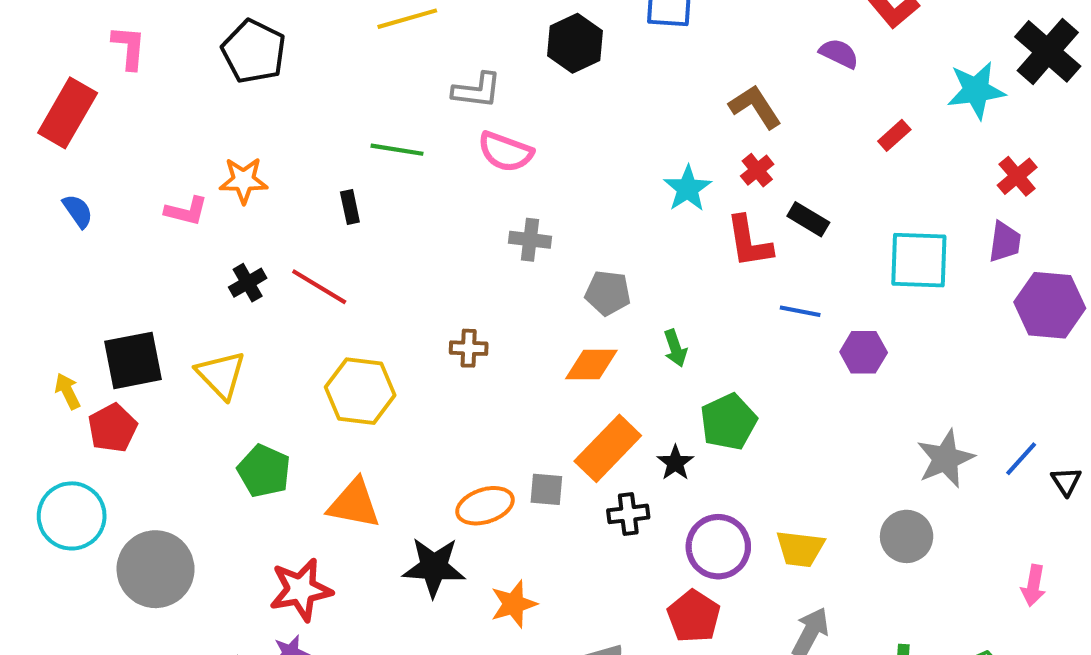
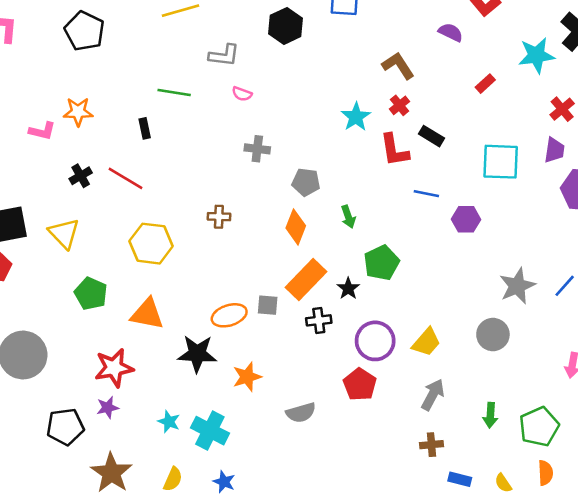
pink semicircle: (505, 152) -> (242, 94), size x0.6
orange diamond: (591, 365) -> (296, 227), turned -68
yellow trapezoid: (800, 549) -> (426, 342), turned -56

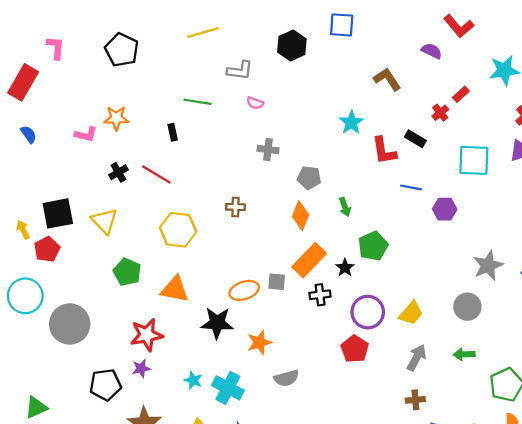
red cross: (399, 105) -> (440, 113), moved
gray semicircle: (301, 413) -> (286, 378), moved
green arrow: (490, 415) -> (464, 354), moved, turned 84

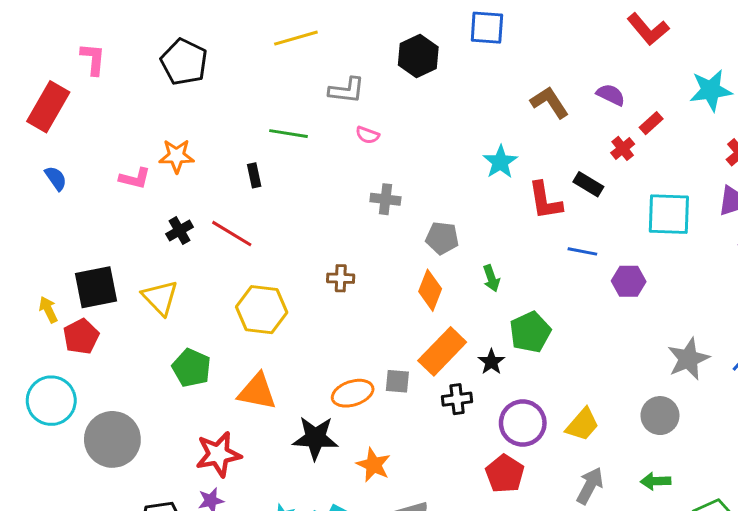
purple semicircle: (432, 51) -> (611, 95), moved
orange star: (259, 342) -> (374, 465), turned -30

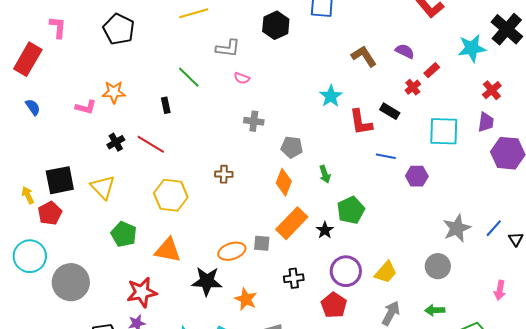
green line: (288, 134) -> (189, 77), turned 35
black cross: (457, 399) -> (294, 278), moved

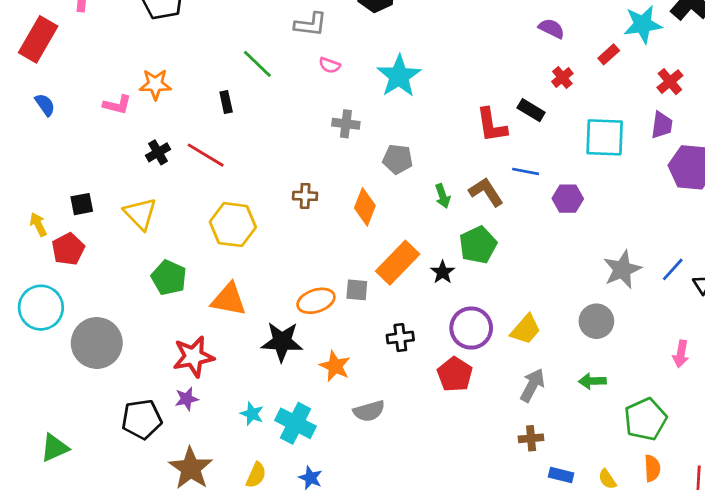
brown L-shape: (364, 56) -> (486, 192), moved
red rectangle: (432, 70) -> (609, 54), moved
cyan star: (331, 96) -> (399, 76), moved, size x1.4
black square: (60, 180) -> (82, 204), size x0.6
orange diamond: (284, 182) -> (365, 207), moved

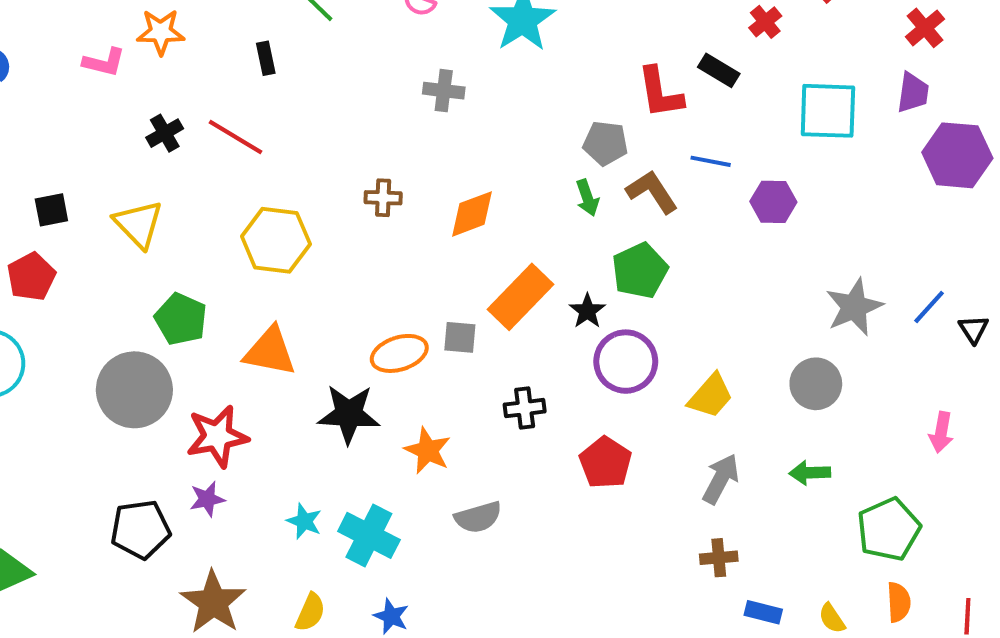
gray pentagon: (398, 159) -> (606, 143), moved
orange diamond: (365, 207) -> (472, 214), turned 48
purple circle: (471, 328) -> (626, 362), moved
gray circle: (97, 343) -> (134, 390), moved

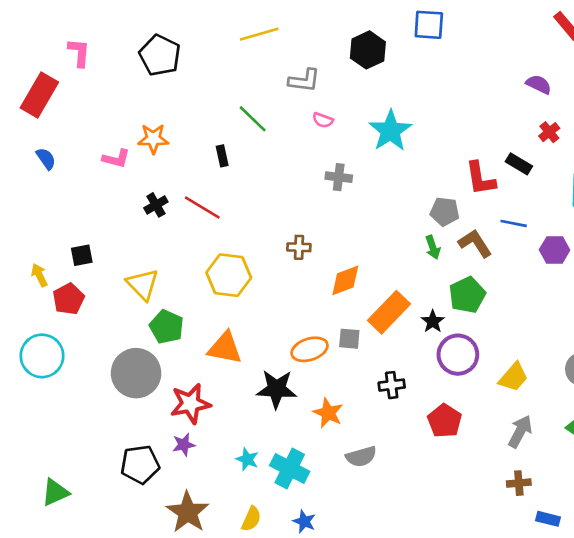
orange diamond: (472, 214) -> (345, 280), moved
yellow triangle: (138, 224) -> (143, 284), moved

